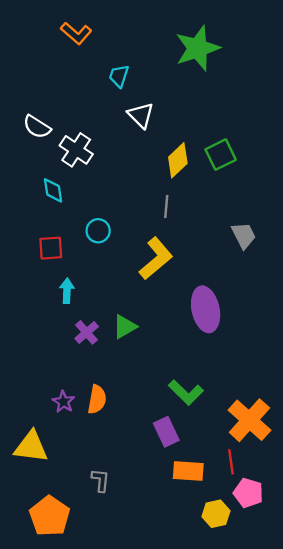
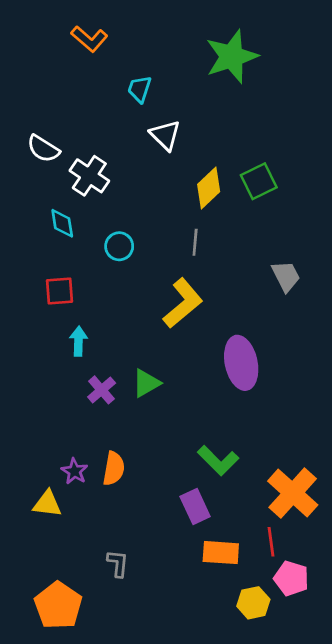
cyan circle: (98, 231) -> (119, 246), moved
yellow triangle: (31, 447) -> (47, 504), moved, size x0.7

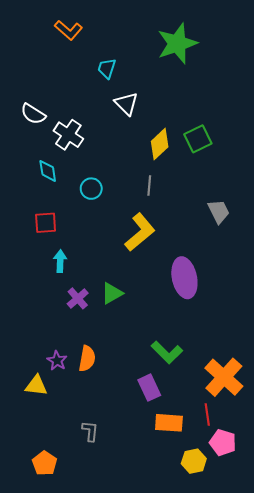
orange pentagon: (58, 605) -> (45, 463), size x0.7

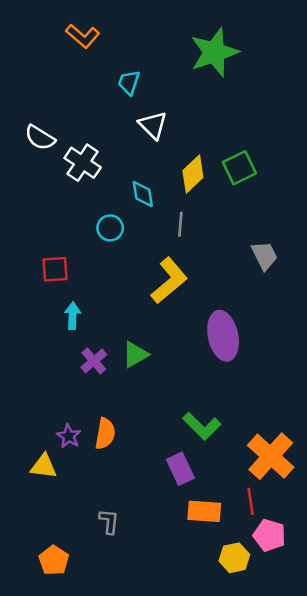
cyan diamond: (48, 171) -> (143, 194), moved

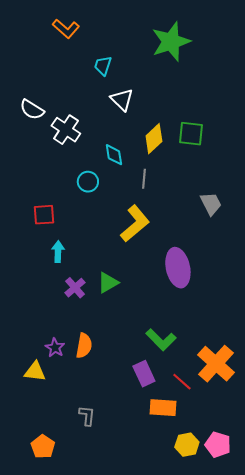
green square: (239, 168) -> (191, 134), turned 32
red line: (251, 501) -> (182, 382), moved, turned -40
pink pentagon: (269, 535) -> (218, 445), moved

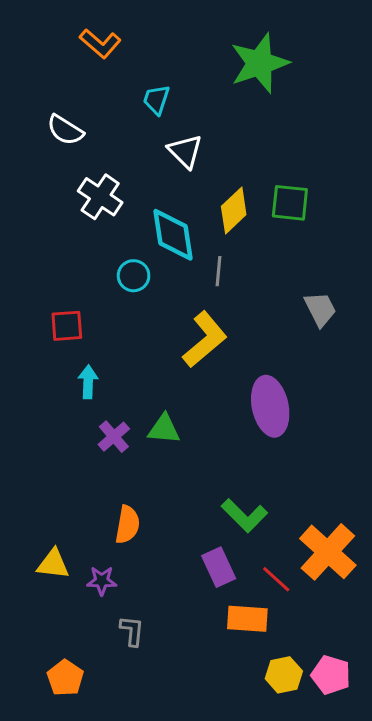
white semicircle: (32, 110) -> (65, 130), moved
cyan diamond: (114, 155) -> (173, 235), size x1.6
green triangle: (108, 283) -> (164, 429), turned 35
purple star: (55, 348) -> (102, 581), moved, turned -30

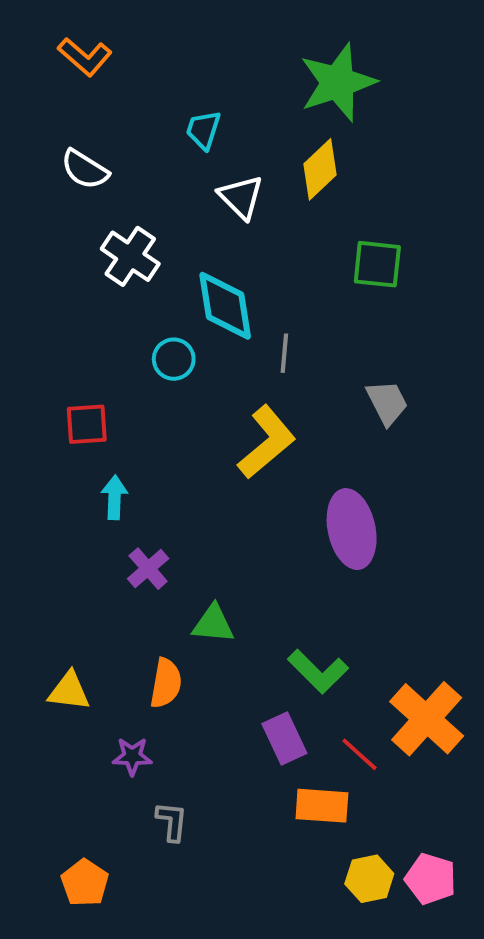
orange L-shape: (100, 43) -> (85, 57), moved
yellow diamond: (234, 210) -> (320, 169), moved
gray trapezoid: (320, 309) -> (387, 403), moved
green triangle: (164, 429) -> (213, 624), moved
yellow triangle: (53, 564) -> (69, 691), moved

